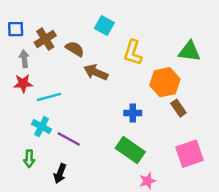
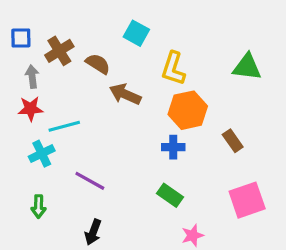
orange hexagon: (165, 82) -> (188, 110), moved
cyan cross: (42, 127) -> (42, 154), moved, turned 36
green rectangle: (130, 150) -> (170, 195), size x0.7
black arrow: (60, 173) -> (93, 232), moved

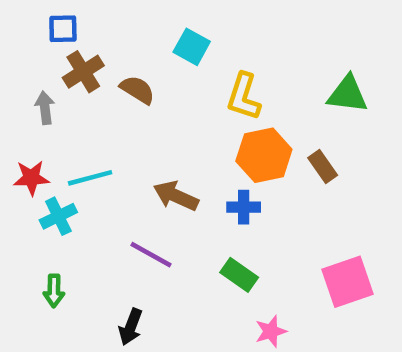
blue square: (21, 38) -> (63, 29), moved
brown arrow: (125, 94) -> (176, 196), moved
red star: (30, 109) -> (31, 178), moved
brown rectangle: (233, 141) -> (323, 167), moved
purple line: (90, 181) -> (151, 255), moved

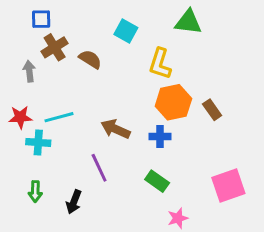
green triangle: (348, 94) -> (188, 22), moved
cyan cross: (58, 216) -> (38, 142), turned 30
purple line: (151, 255) -> (99, 168), turned 36
black arrow: (131, 327) -> (74, 202), moved

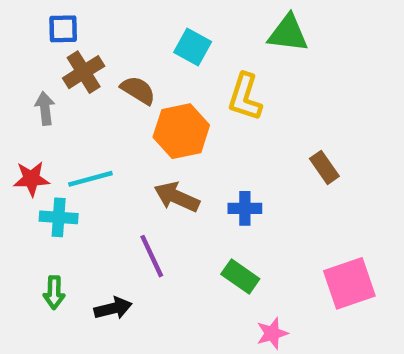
orange hexagon: (173, 102) -> (181, 131), moved
black arrow: (74, 202) -> (113, 308), turned -125

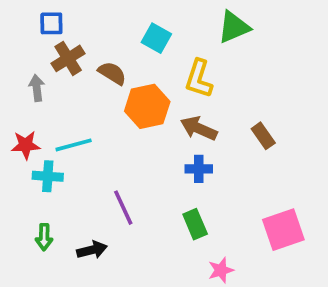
green triangle: (288, 33) -> (234, 27), turned -30
brown arrow: (177, 197) -> (199, 128), moved
green rectangle: (240, 276) -> (195, 224), turned 32

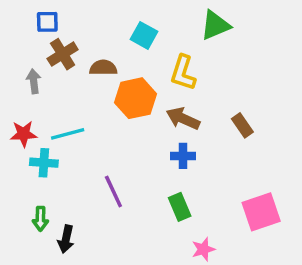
brown semicircle: (112, 73) -> (103, 68), turned -32
black arrow: (92, 250) -> (66, 239), moved, turned 116

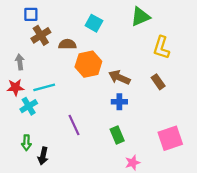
yellow L-shape: (183, 73) -> (161, 48), moved
gray arrow: (34, 81) -> (20, 62), moved
cyan cross: (44, 163) -> (29, 106), turned -35

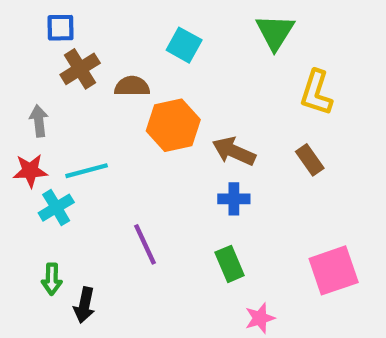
green triangle: (140, 17) -> (275, 32), turned -35

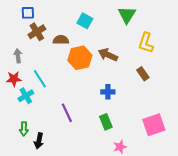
brown arrow: (234, 151) -> (108, 55), moved
cyan line: (87, 171) -> (40, 79), turned 72

